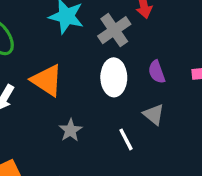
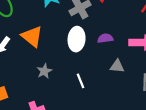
purple semicircle: (157, 72) -> (105, 38), turned 96
gray triangle: (154, 114) -> (117, 66), moved, turned -40

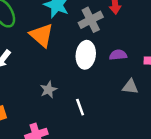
orange triangle: (32, 36) -> (42, 35), moved
white line: (80, 81) -> (80, 107), moved

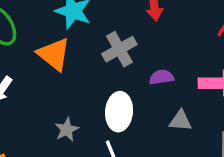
gray cross: (91, 20) -> (119, 49), moved
white ellipse: (86, 55) -> (119, 112), moved

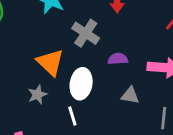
gray cross: (119, 49) -> (86, 33), turned -32
orange triangle: (54, 54) -> (50, 62), moved

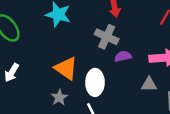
gray cross: (86, 33) -> (107, 37), moved
gray triangle: (130, 95) -> (149, 84), moved

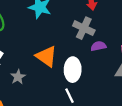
gray star: (59, 97) -> (18, 77), moved

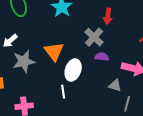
gray star: (18, 77) -> (24, 61), size x1.6

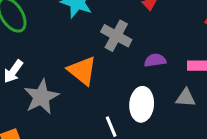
gray cross: (94, 37) -> (116, 36), moved
white ellipse: (73, 70) -> (142, 104), moved

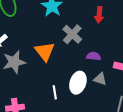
gray triangle: (186, 98) -> (100, 79), moved

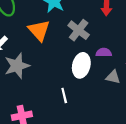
orange triangle: (45, 51) -> (39, 30), moved
white ellipse: (78, 83) -> (81, 65), moved

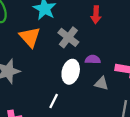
white line: (64, 96) -> (54, 101), turned 40

